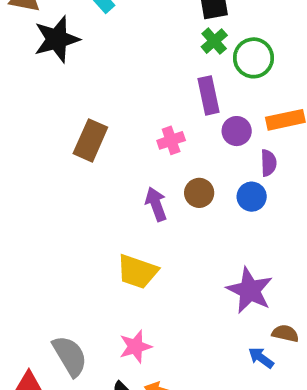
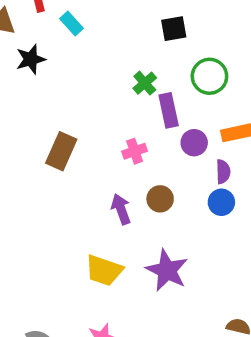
black star: (57, 39) -> (31, 59), size x0.7
green cross: (214, 41) -> (145, 83), moved
blue circle: (252, 197) -> (221, 202), moved
purple star: (250, 290) -> (167, 270), moved

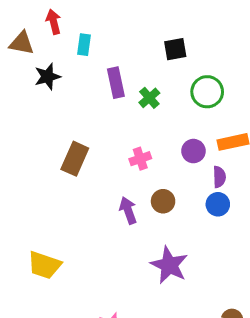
cyan rectangle: (72, 23) -> (84, 45), turned 50
purple rectangle: (169, 110) -> (116, 83), moved
yellow trapezoid: (104, 270) -> (44, 265), moved

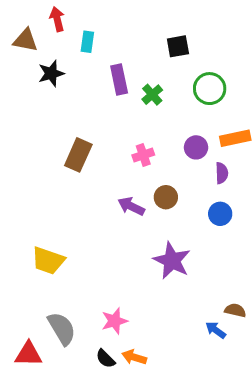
blue circle: (218, 204) -> (220, 214), moved
purple arrow: (128, 210) -> (131, 206), turned -44

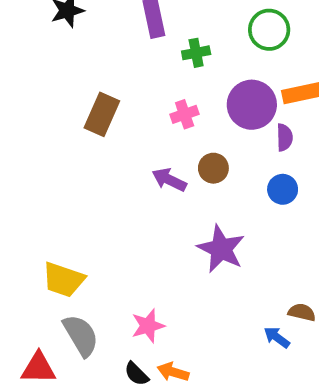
green cross: (152, 95) -> (196, 53), moved, turned 30
purple circle: (196, 147) -> (252, 105), size x1.6
yellow trapezoid: (48, 261) -> (63, 280), moved

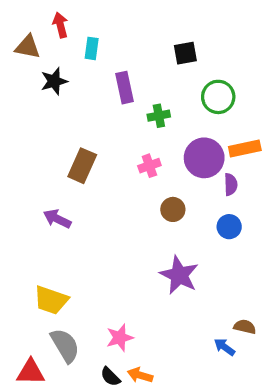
purple arrow: (169, 180) -> (57, 219), moved

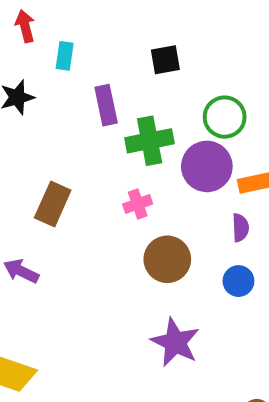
black square: (185, 53) -> (165, 60), moved
green cross: (159, 116) -> (150, 141), size x1.6
purple circle: (204, 158) -> (207, 166), moved
brown circle: (173, 209) -> (167, 259), size x1.5

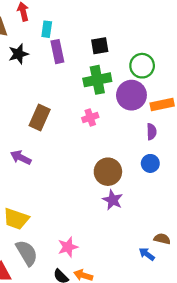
black square: (165, 60) -> (100, 46), moved
purple rectangle: (106, 105) -> (57, 52), moved
brown circle: (167, 259) -> (108, 172), moved
purple star: (175, 342) -> (113, 200), size x0.7

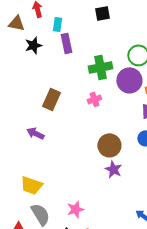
black square: (100, 46) -> (102, 13), moved

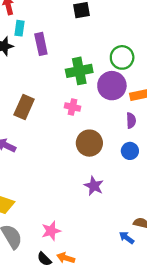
cyan rectangle: (57, 24) -> (20, 28), moved
pink cross: (94, 99) -> (72, 107), turned 32
brown circle: (109, 145) -> (89, 143), moved

